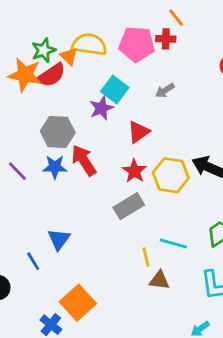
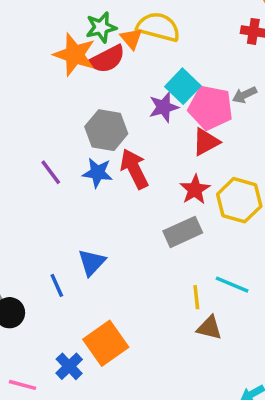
pink pentagon: (137, 44) -> (211, 108), moved

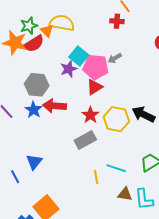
red arrow: (134, 169) -> (54, 106), turned -55
blue star: (98, 173) -> (33, 110), turned 30
brown triangle: (209, 328) -> (125, 194), moved

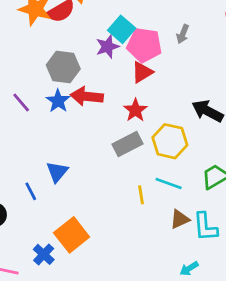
gray arrow: (115, 58) -> (183, 34), moved, turned -40
yellow hexagon: (116, 119) -> (170, 141), moved
brown triangle: (125, 194) -> (180, 219), turned -35

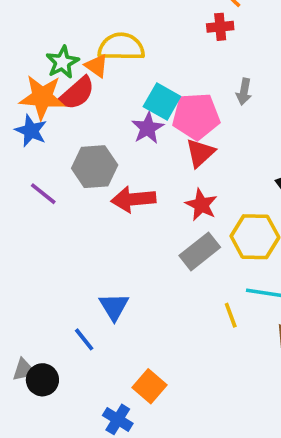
blue star: (58, 101) -> (31, 131), moved
purple line: (21, 102) -> (43, 194), moved
orange square: (72, 235) -> (150, 386), size x0.7

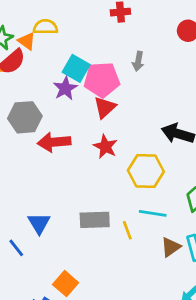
yellow semicircle: (121, 47) -> (46, 27), size x0.7
gray rectangle: (200, 251) -> (95, 220), moved, turned 36

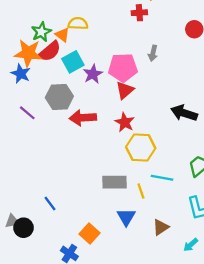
cyan square: (76, 68) -> (73, 62), moved, turned 30
yellow hexagon: (146, 171) -> (141, 148), moved
blue triangle: (39, 223) -> (126, 217), moved
brown triangle: (171, 247) -> (161, 227), moved

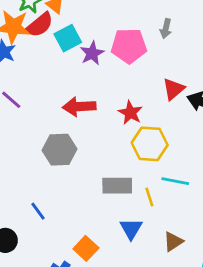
red triangle: (125, 90) -> (174, 89), moved
gray hexagon: (59, 97) -> (60, 150), moved

